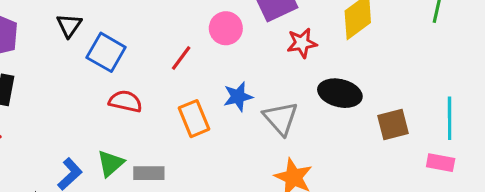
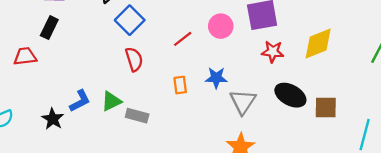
red semicircle: (125, 101) -> (134, 59), turned 45
orange rectangle: (194, 119) -> (180, 85), size x0.7
brown square: (393, 124) -> (326, 108), moved

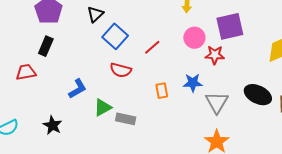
red line: (183, 39) -> (152, 47), moved
red star: (273, 52) -> (215, 55), moved
red semicircle: (134, 59) -> (121, 70), turned 125
blue L-shape: (80, 101) -> (77, 89), moved

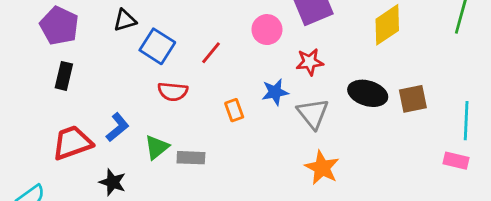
black triangle: (95, 14) -> (125, 20), turned 36
red star: (215, 55) -> (310, 62), moved
red trapezoid: (26, 72) -> (72, 143), moved, size x1.4
black star: (53, 125) -> (113, 182), moved

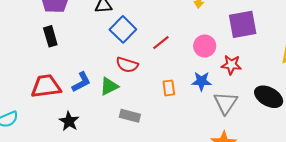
pink circle: (267, 30) -> (205, 46), moved
black rectangle: (64, 76) -> (50, 36), turned -42
green triangle: (157, 147) -> (109, 86), moved

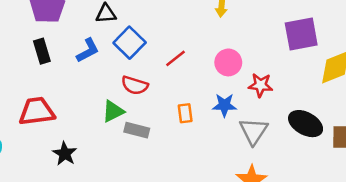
purple square: (243, 24) -> (301, 34), moved
blue L-shape: (81, 82) -> (88, 50), moved
gray rectangle: (130, 116) -> (137, 130), moved

